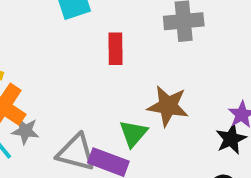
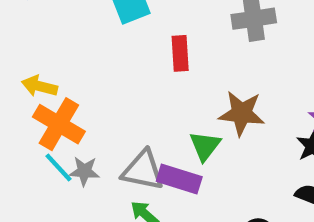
gray star: (25, 131) -> (84, 171), moved

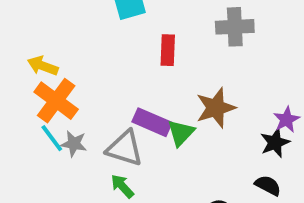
brown star: (242, 113) -> (216, 108), turned -30
purple rectangle: (179, 179) -> (152, 122), moved

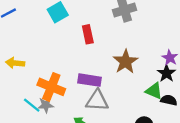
orange cross: (56, 101) -> (51, 87), moved
green triangle: (181, 133) -> (154, 91), moved, turned -36
gray triangle: (125, 148) -> (97, 101), moved

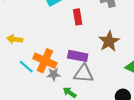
cyan line: (32, 105) -> (26, 67), moved
gray star: (46, 105) -> (54, 74), moved

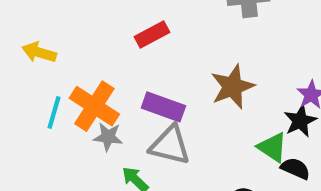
red rectangle: (78, 17) -> (152, 35), moved, turned 63
cyan line: (26, 67) -> (54, 113), turned 56

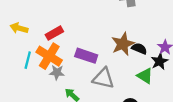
red rectangle: (152, 35) -> (54, 33), moved
gray triangle: (170, 145) -> (103, 78), moved
black semicircle: (295, 168) -> (139, 49), moved

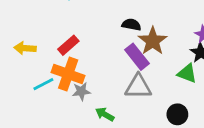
black semicircle: (139, 49) -> (131, 25), moved
purple rectangle: (86, 56) -> (137, 57), moved, turned 45
cyan line: (28, 60) -> (43, 84), turned 60

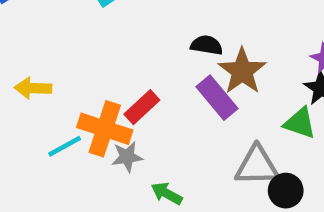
red rectangle: (68, 45) -> (142, 107), moved
gray triangle: (138, 87) -> (257, 166), moved

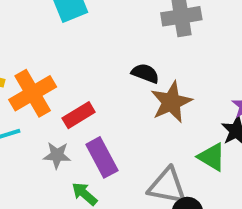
purple rectangle: (217, 98) -> (102, 157), moved
orange cross: (105, 129) -> (33, 93), moved, turned 30

